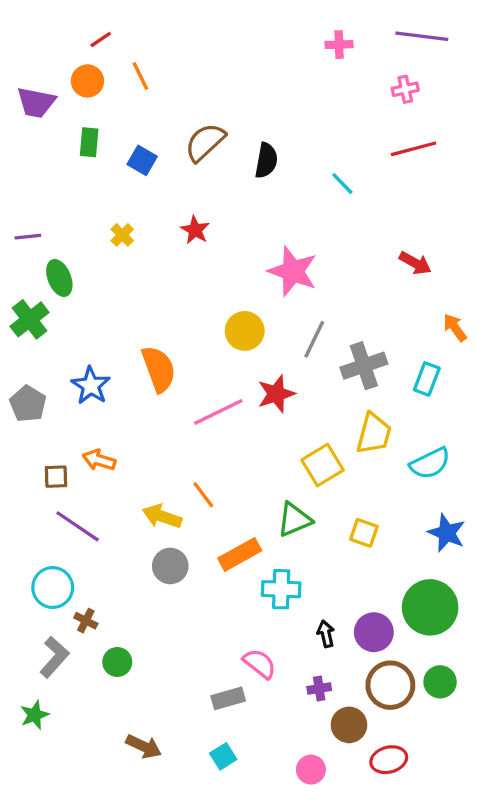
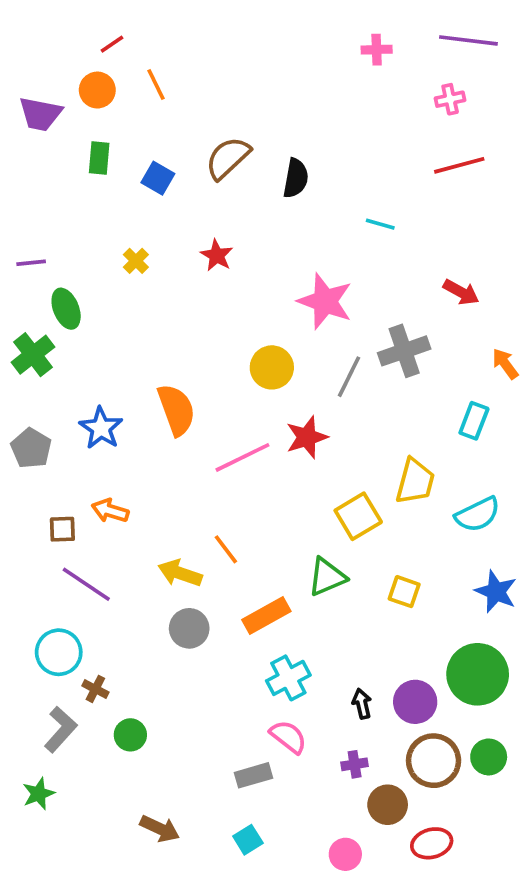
cyan line: (342, 184) -> (380, 224), moved, turned -30
gray cross: (364, 366) -> (404, 351), moved
cyan cross: (281, 589) -> (288, 678), moved, turned -30

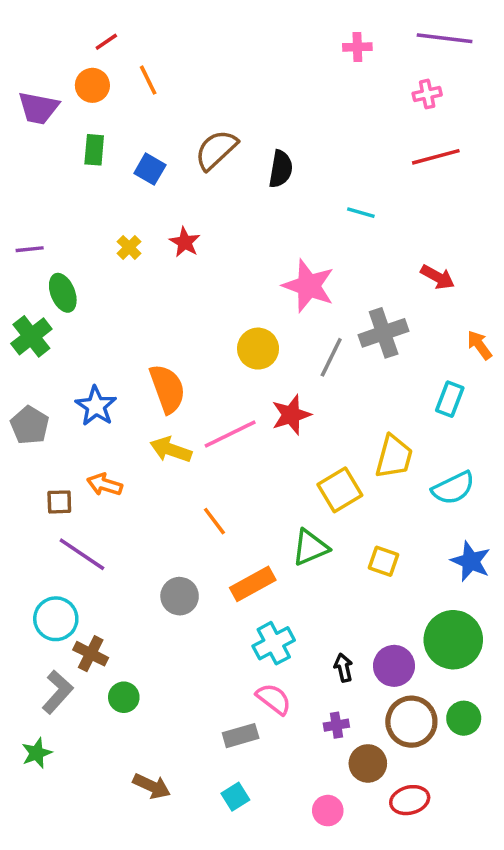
red star: (217, 255) -> (185, 242), moved
yellow arrow: (180, 573) -> (171, 450), moved
brown cross: (95, 689) -> (91, 654), size x1.4

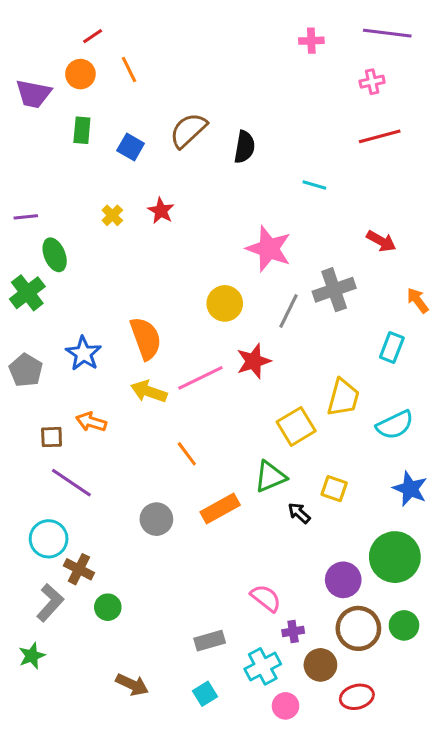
cyan cross: (274, 643) -> (263, 666), moved
black arrow: (343, 668) -> (299, 513), moved, turned -35
pink semicircle: (274, 699) -> (266, 598), moved

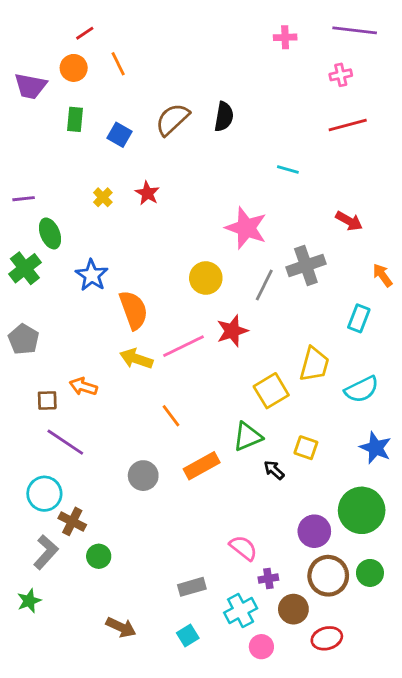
black semicircle: (244, 147) -> (224, 117), moved
blue star: (83, 354) -> (92, 275), moved

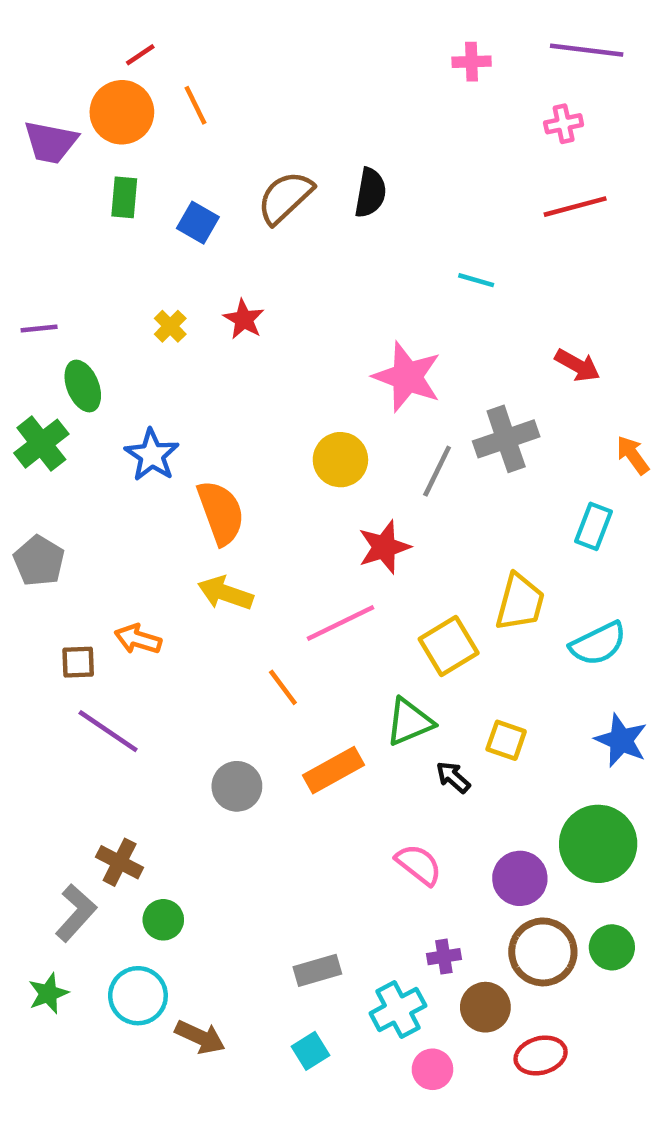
orange circle: (74, 68) -> (122, 112), size x1.4
pink line: (184, 346) -> (340, 623), moved
cyan circle: (44, 494) -> (138, 996), moved
pink semicircle: (243, 548) -> (419, 865), moved

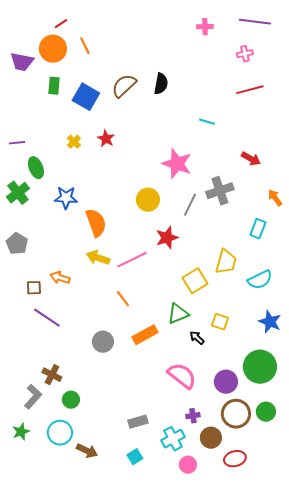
blue square: (198, 223) -> (86, 97), size x1.5
blue star: (152, 455) -> (66, 198), turned -30
pink line: (340, 623) -> (132, 260), moved
pink semicircle: (419, 865) -> (182, 376), size x1.4

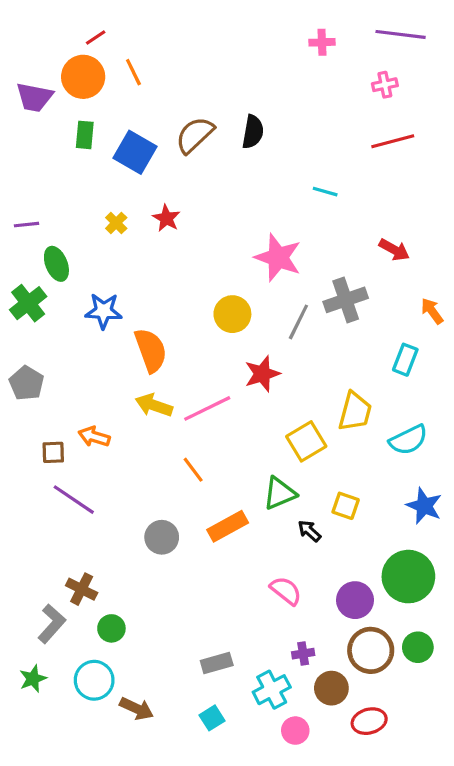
pink semicircle: (182, 376) -> (286, 591), size x0.7

